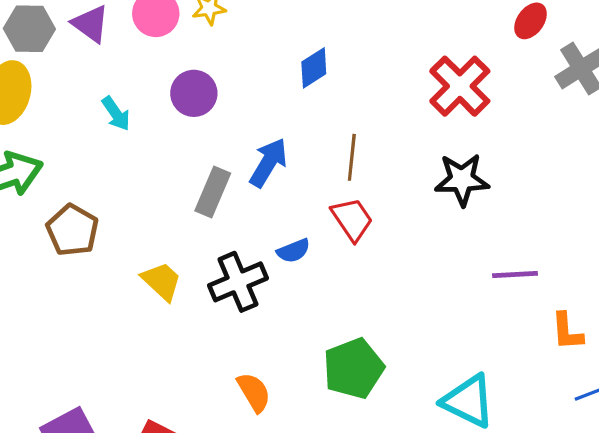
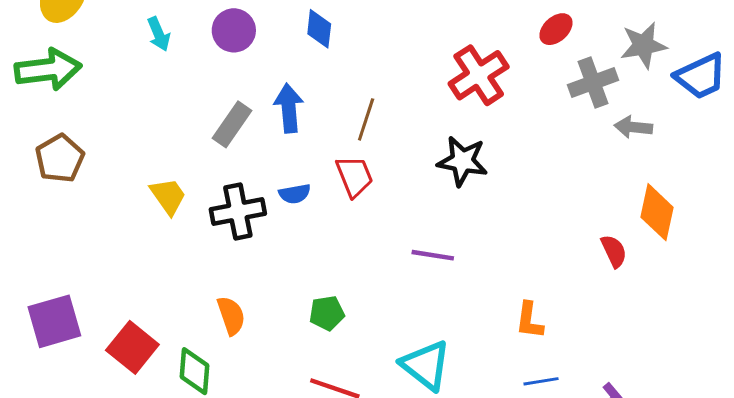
blue diamond: (314, 68) -> (319, 29), moved, turned -63
blue arrow: (268, 163) -> (289, 108), turned -48
brown pentagon: (72, 230) -> (60, 158), moved
purple line: (515, 275) -> (433, 255), moved
green pentagon: (353, 368) -> (327, 313), size x0.6

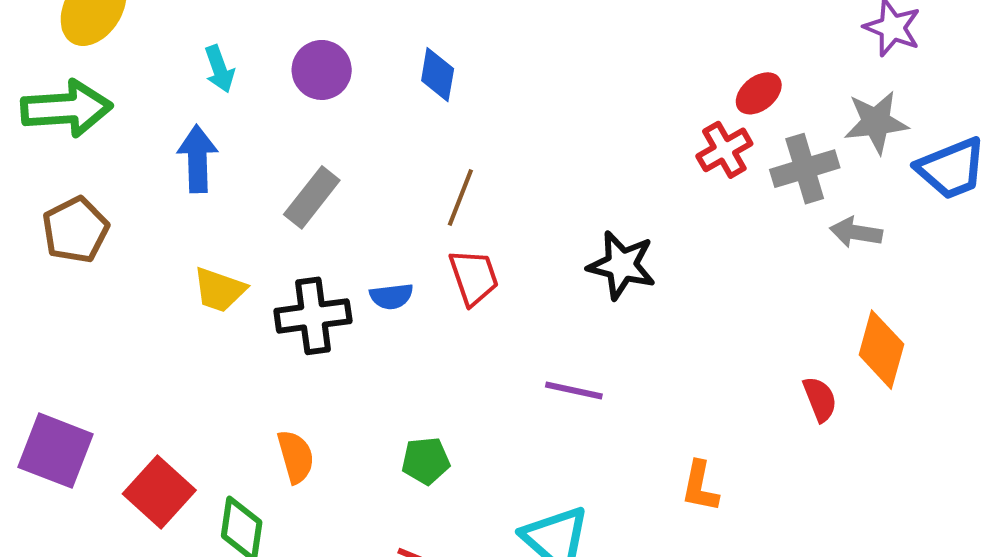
red cross: (479, 75) -> (724, 150), moved, size x0.7
blue arrow: (289, 108) -> (198, 159), moved
brown line: (366, 119) -> (460, 197), moved
yellow trapezoid: (168, 196) -> (219, 290), turned 141
purple square: (54, 321) -> (55, 451), turned 34

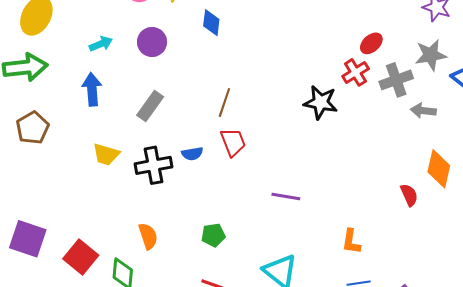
cyan arrow: (219, 69) -> (101, 44), turned -90
blue diamond: (438, 75) -> (211, 23), moved
black star: (622, 265) -> (321, 102), moved

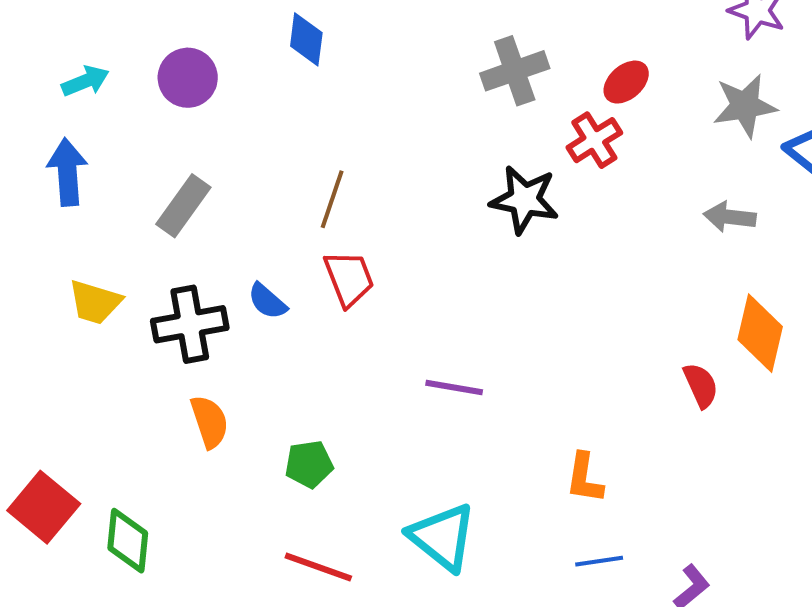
gray cross: (396, 80) -> (515, 71), moved
blue semicircle: (192, 154) -> (267, 301), turned 50
orange semicircle: (148, 236) -> (210, 422), moved

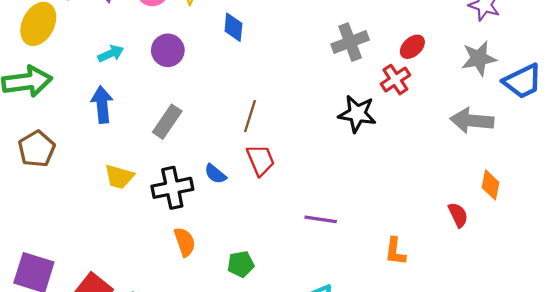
gray arrow: (730, 217) -> (472, 121), size x1.5
orange diamond: (760, 333) -> (491, 185), size x0.7
orange L-shape: (585, 478) -> (395, 251), moved

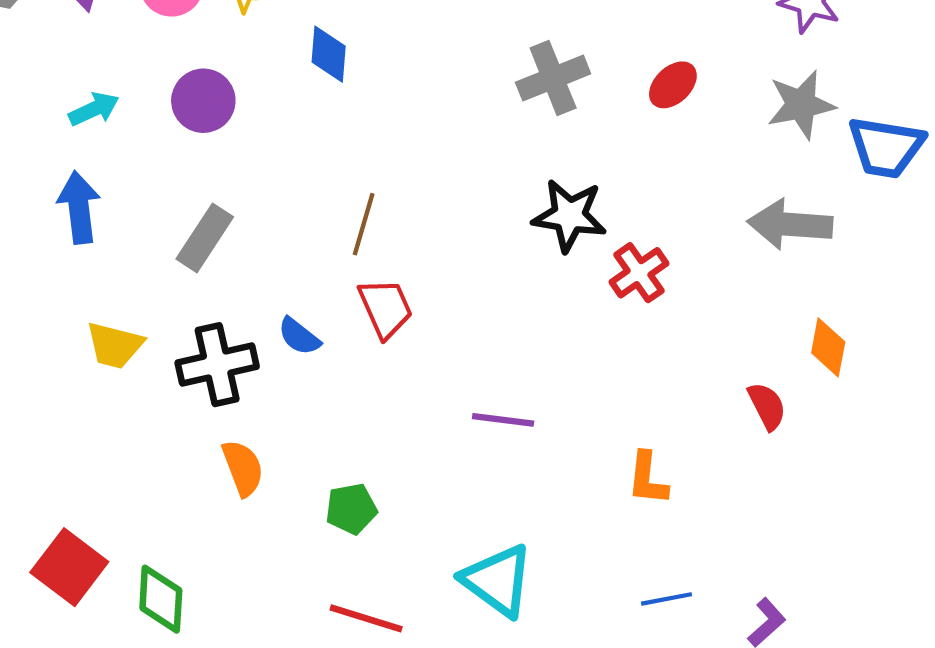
red cross: (395, 80) -> (639, 273), moved
blue trapezoid: (523, 81) -> (886, 147), turned 36

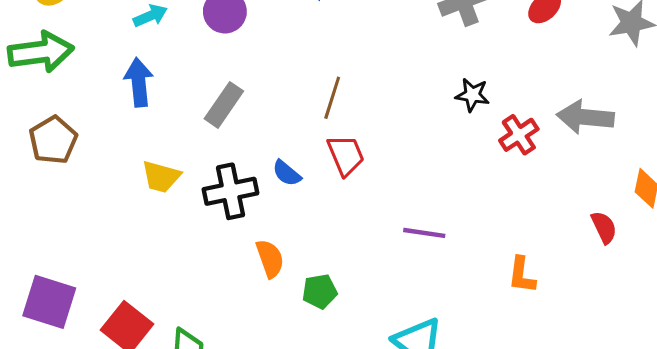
black star: (569, 216) -> (472, 95), size x0.7
gray arrow: (790, 224) -> (585, 117), moved
orange semicircle: (243, 468) -> (270, 259), moved

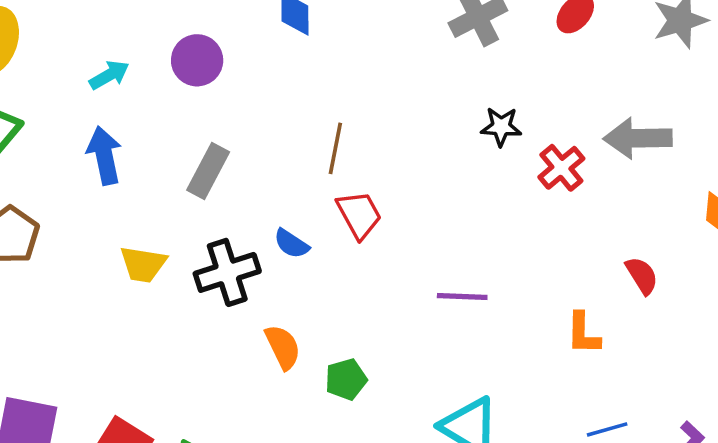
red semicircle: (604, 227) -> (642, 276), moved

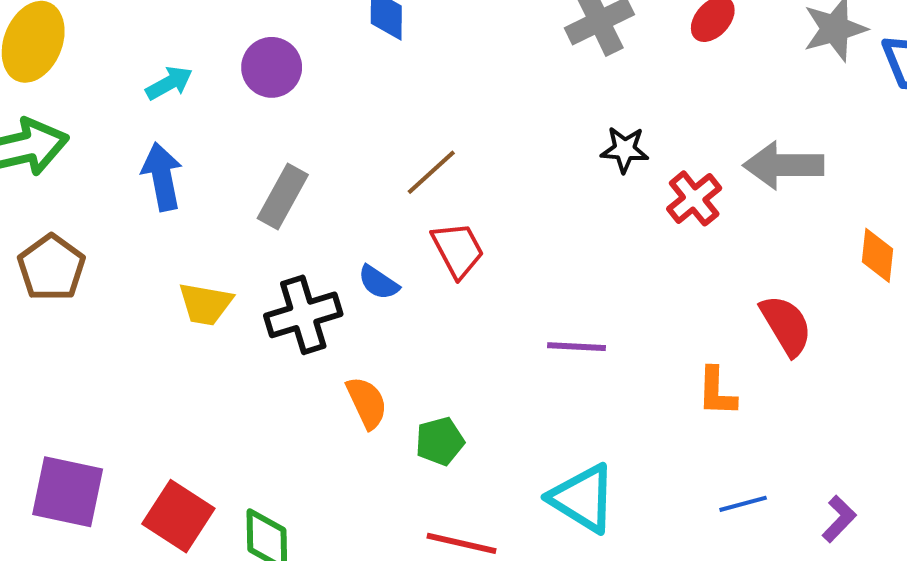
brown line: (335, 148) -> (431, 172), turned 36
red semicircle: (642, 276) -> (786, 325), size x1.4

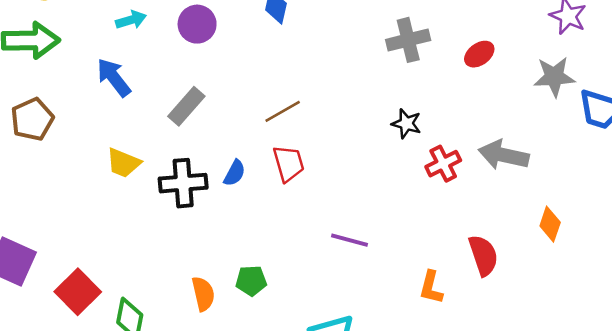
blue arrow: (162, 177) -> (114, 77), turned -39
blue semicircle: (378, 282) -> (235, 173), turned -108
orange semicircle: (367, 403) -> (203, 294), moved

